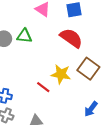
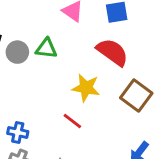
yellow star: (61, 74) -> (86, 88), moved

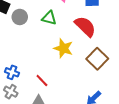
green triangle: (46, 48) -> (49, 18), moved
red line: (72, 121) -> (42, 80), moved

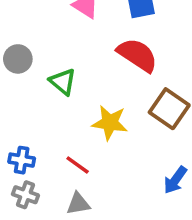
green triangle: (49, 18) -> (63, 82), moved, turned 35
yellow star: (63, 48) -> (110, 123), moved

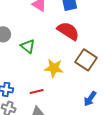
red line: (78, 165) -> (37, 91), turned -48

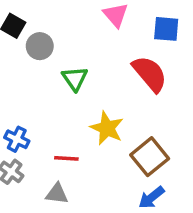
brown square: (86, 60) -> (150, 157), moved

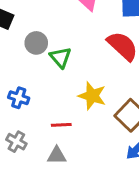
gray circle: (40, 46) -> (36, 43), moved
blue cross: (17, 139) -> (19, 98), moved

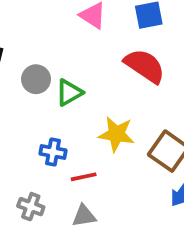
green triangle: (60, 57) -> (69, 93), turned 50
blue cross: (19, 98) -> (53, 152), moved

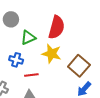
red semicircle: (145, 66) -> (57, 27), moved, turned 65
green triangle: (69, 93) -> (28, 38), moved

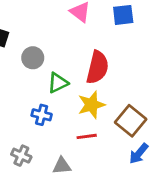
yellow star: (52, 54) -> (91, 105), turned -30
red line: (31, 75) -> (87, 136), moved

